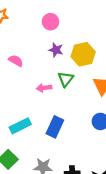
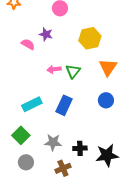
purple star: (56, 50) -> (46, 34), moved
green triangle: (66, 79) -> (73, 71), moved

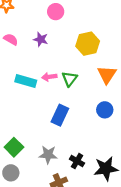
pink semicircle: (28, 44) -> (11, 39), moved
cyan rectangle: (32, 104) -> (26, 81), moved, turned 42
black cross: (80, 148) -> (77, 161), turned 32
gray circle: (26, 162) -> (11, 173), moved

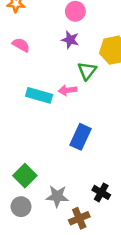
purple star: (41, 39) -> (70, 40), moved
green triangle: (70, 79) -> (87, 71), moved
gray star: (48, 155) -> (57, 196), moved

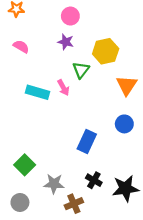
pink arrow: (68, 90) -> (63, 88), turned -112
blue rectangle: (81, 137) -> (87, 142), moved
gray circle: (21, 207) -> (20, 202), moved

